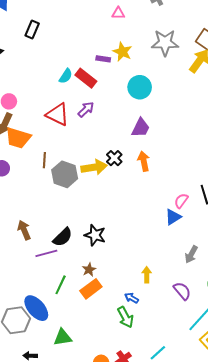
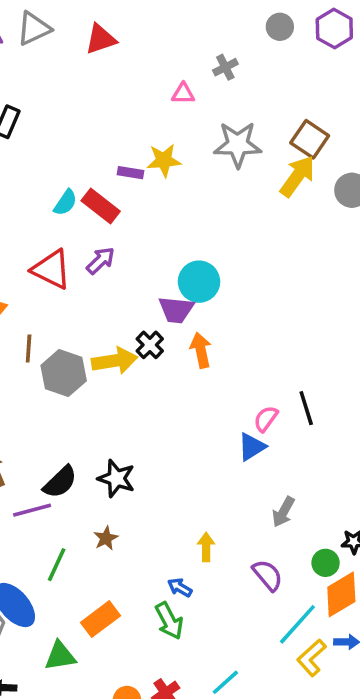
pink triangle: (118, 13) -> (183, 94), moved
yellow star: (122, 52) -> (164, 160), turned -30
cyan circle: (140, 87) -> (199, 282), moved
purple trapezoid: (141, 128) -> (176, 310), moved, turned 70
orange rectangle: (91, 289) -> (101, 619), moved

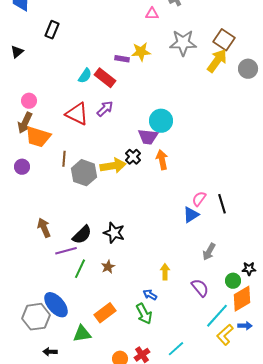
black line: (306, 408) -> (222, 204), moved
green line: (57, 565) -> (80, 269), moved

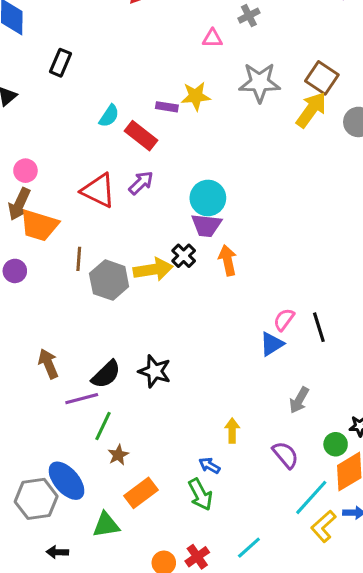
cyan semicircle: (85, 76) -> (109, 116), moved
cyan circle: (161, 121) -> (208, 198), moved
brown star: (108, 267) -> (118, 455), moved

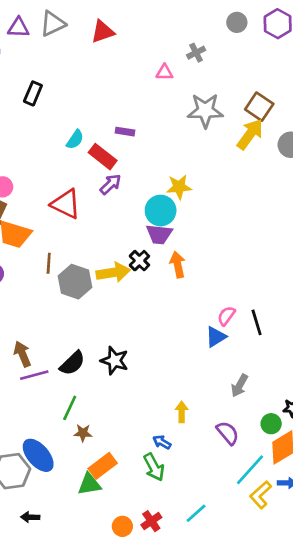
yellow star: (196, 96) -> (179, 187), moved
purple arrow: (141, 183) -> (111, 184), moved
purple line: (82, 399) -> (34, 375), moved
brown star: (118, 455) -> (83, 433), turned 30
green triangle: (106, 525) -> (89, 484), moved

